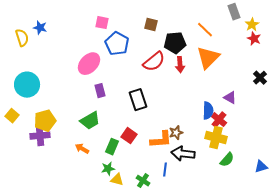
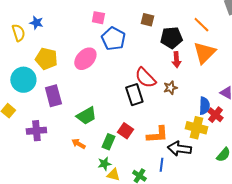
red semicircle: (154, 62) -> (145, 78), moved, turned 85
purple rectangle: (100, 91) -> (53, 96), moved, size x1.5
yellow pentagon: (45, 121) -> (46, 59), moved, turned 30
brown star: (176, 133) -> (170, 88), moved
yellow cross: (216, 138) -> (196, 128), moved

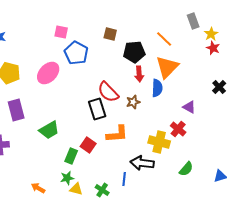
blue semicircle: (204, 106) -> (157, 88), moved
orange L-shape: (157, 135) -> (117, 134), moved
orange arrow: (78, 144) -> (38, 188), moved

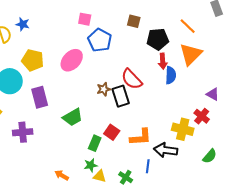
blue semicircle: (157, 88) -> (171, 75), moved
brown star: (133, 102) -> (104, 89), moved
orange L-shape: (117, 134) -> (141, 137), moved

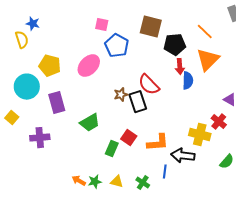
brown square: (134, 21) -> (151, 27), size x1.6
blue star: (23, 24) -> (33, 24), moved
green star: (91, 165) -> (95, 182), moved

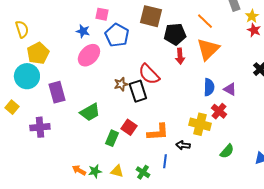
blue star: (33, 24) -> (83, 31), moved
yellow pentagon: (50, 66) -> (38, 53), moved, turned 30
blue semicircle: (188, 81) -> (209, 87), moved
black arrow: (183, 156) -> (183, 145), size x0.6

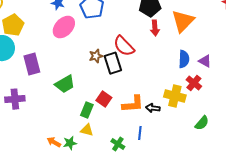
black arrow: (183, 145) -> (153, 108), moved
yellow triangle: (117, 171) -> (87, 130), moved

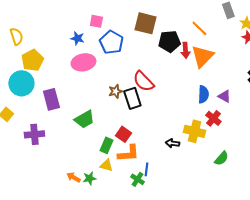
pink ellipse: (64, 27) -> (83, 62), turned 35
red arrow: (155, 28) -> (185, 50), moved
orange L-shape: (133, 104) -> (128, 153), moved
blue line: (140, 133) -> (146, 169), moved

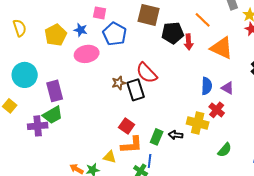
orange triangle: (202, 56) -> (222, 48), moved, turned -50
yellow pentagon: (32, 60) -> (56, 35), moved
green trapezoid: (84, 119) -> (53, 115), moved
green rectangle: (106, 145) -> (157, 137), moved

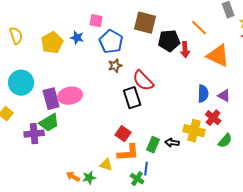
pink ellipse: (87, 54) -> (70, 96), moved
brown star: (119, 83) -> (115, 66), moved
green semicircle: (225, 150) -> (225, 141), moved

